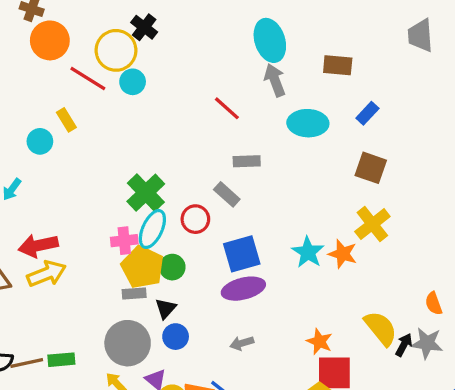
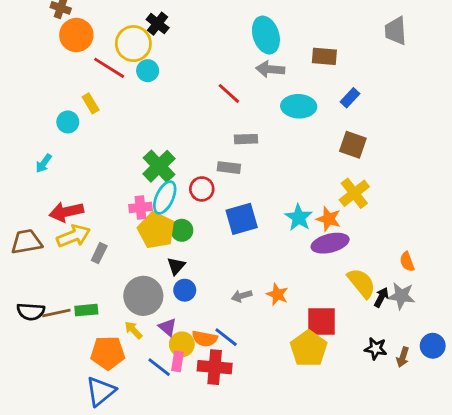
gray arrow: (275, 80) -> (270, 69), turned -64
gray rectangle: (227, 194) -> (229, 168), turned -35
purple ellipse: (243, 289) -> (330, 243), moved
gray rectangle: (134, 294) -> (99, 253), moved, turned -60
orange star: (319, 342) -> (277, 294), moved

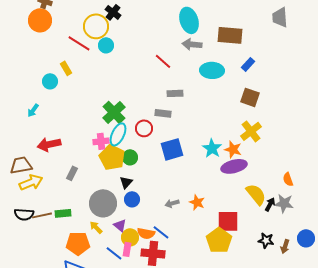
orange circle: (76, 35) -> (40, 20), moved
brown rectangle: (324, 56) -> (230, 35), size x1.4
yellow arrow: (73, 236) -> (31, 182), moved

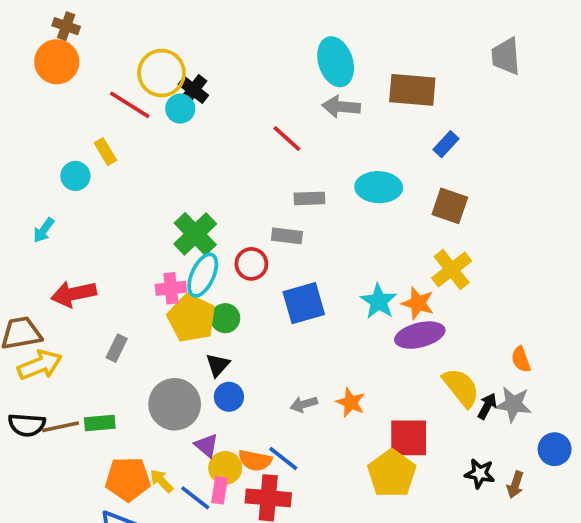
black cross: (113, 12) -> (193, 90), moved
cyan ellipse: (212, 70) -> (379, 187), moved
yellow arrow: (96, 227) -> (162, 481), moved
blue circle: (306, 238) -> (555, 449), moved

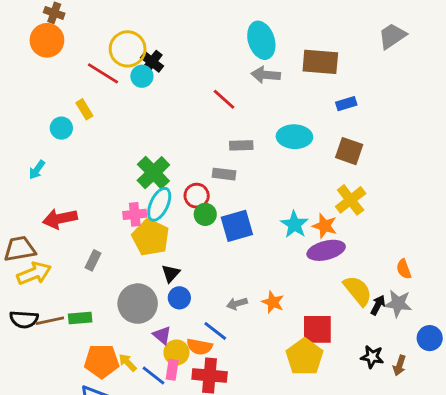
gray trapezoid: (506, 56) -> (392, 36), turned 60
blue rectangle: (446, 144) -> (346, 104), turned 30
green circle: (225, 318) -> (205, 214), moved
blue line: (283, 459) -> (215, 331), moved

